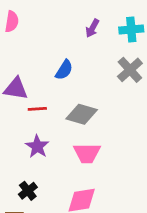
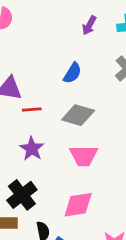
blue semicircle: (64, 70) -> (72, 73), moved
black cross: (28, 191) -> (22, 195), size x1.5

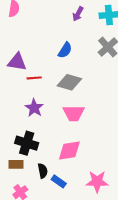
black cross: (22, 195) -> (27, 143), turned -35

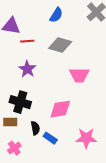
pink trapezoid: (74, 113) -> (79, 75), moved

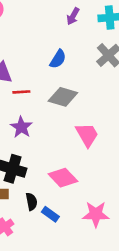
pink trapezoid: (79, 75) -> (87, 135), turned -120
pink diamond: (60, 109) -> (63, 178), turned 55

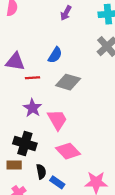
purple arrow: (73, 16) -> (66, 13), moved
blue semicircle: (58, 59) -> (55, 55), moved
pink trapezoid: (87, 135) -> (57, 120), moved

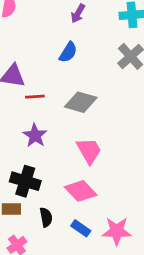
blue semicircle: (55, 55) -> (68, 52), moved
pink trapezoid: (57, 120) -> (89, 151), moved
blue rectangle: (57, 182) -> (81, 228), moved

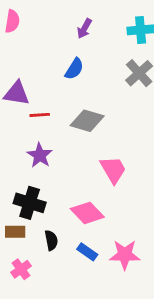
pink trapezoid: (89, 151) -> (113, 170), moved

